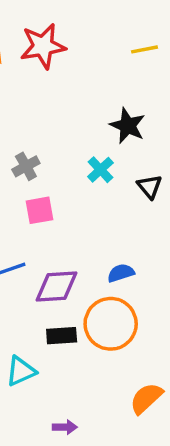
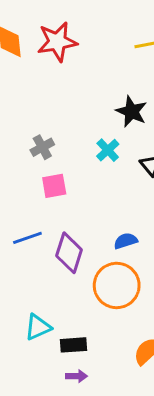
purple diamond: (56, 287) -> (69, 253), turned -69
black rectangle: (62, 336) -> (74, 345), moved

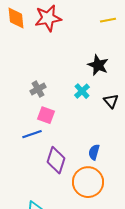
pink square: (54, 186) -> (46, 115), turned 30
blue line: (27, 238) -> (32, 134), moved
blue semicircle: (126, 241) -> (94, 152), turned -56

